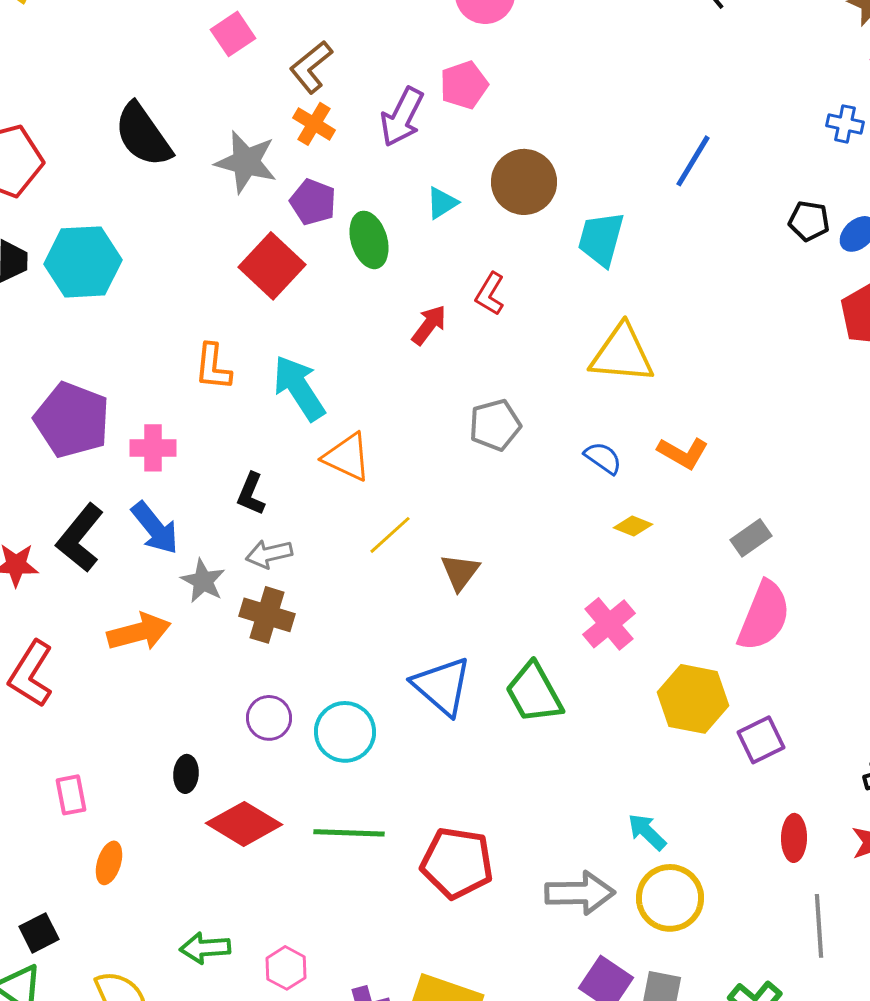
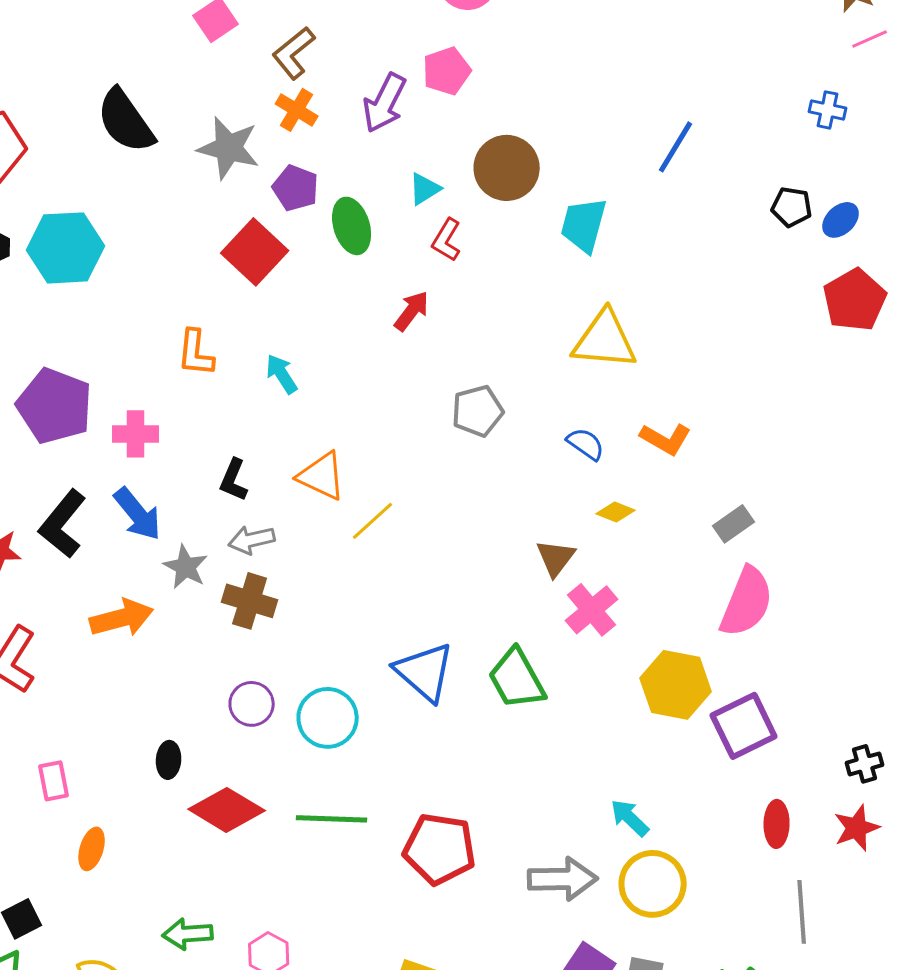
red L-shape: (490, 294) -> (447, 240), moved
cyan arrow: (299, 388) -> (282, 374), size x0.6
orange triangle: (347, 457) -> (322, 476), moved
brown triangle: (460, 572) -> (556, 558), moved
purple square: (761, 740) -> (744, 726), size x1.4

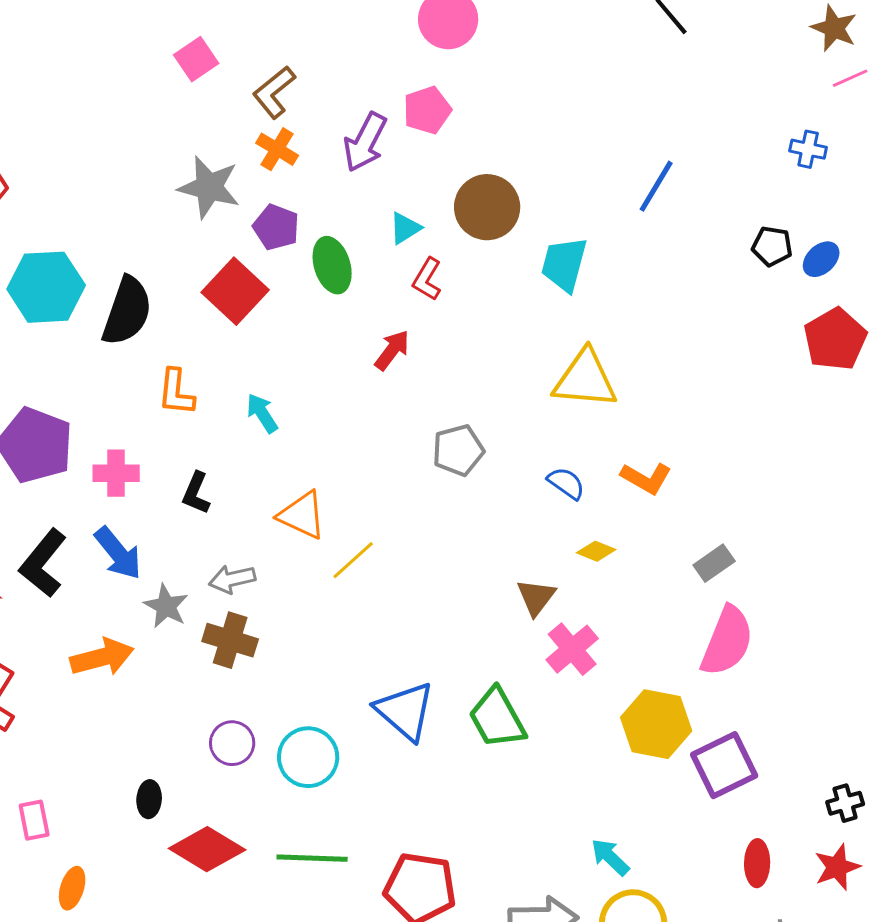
black semicircle: (126, 121) -> (127, 311), moved, turned -126
black L-shape: (234, 480) -> (196, 493), moved

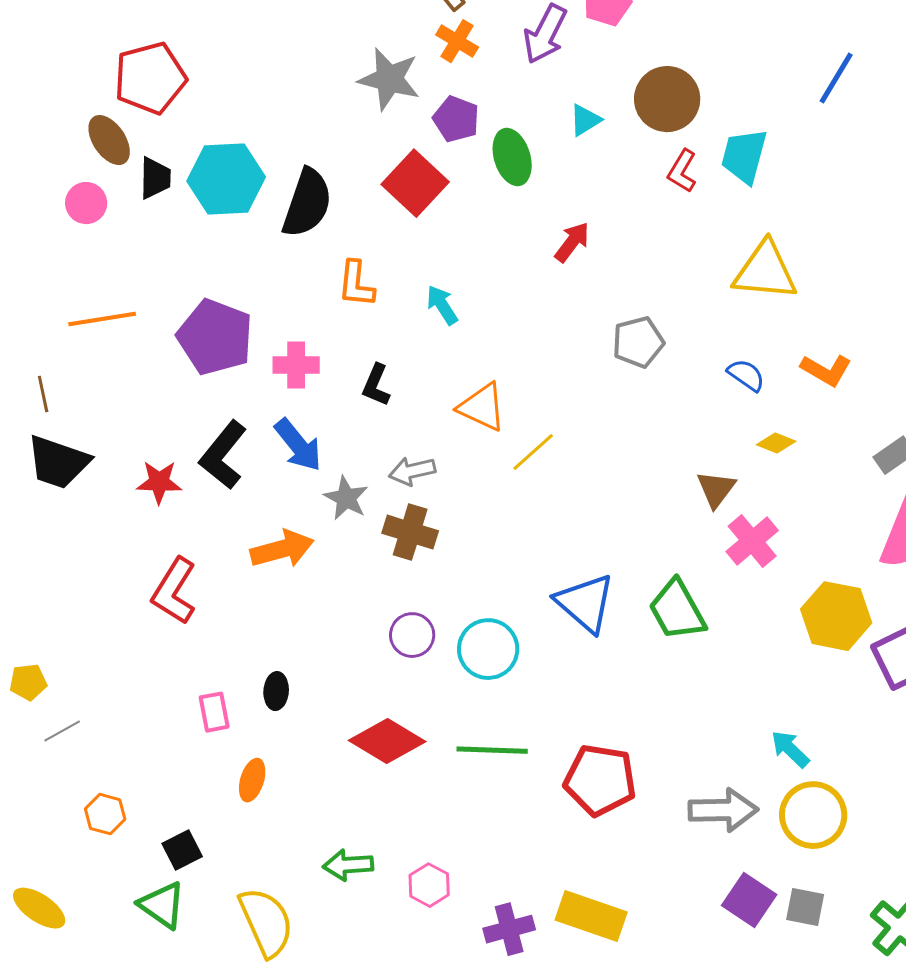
red L-shape: (427, 279) -> (682, 171), moved
black ellipse: (149, 799) -> (276, 691), moved

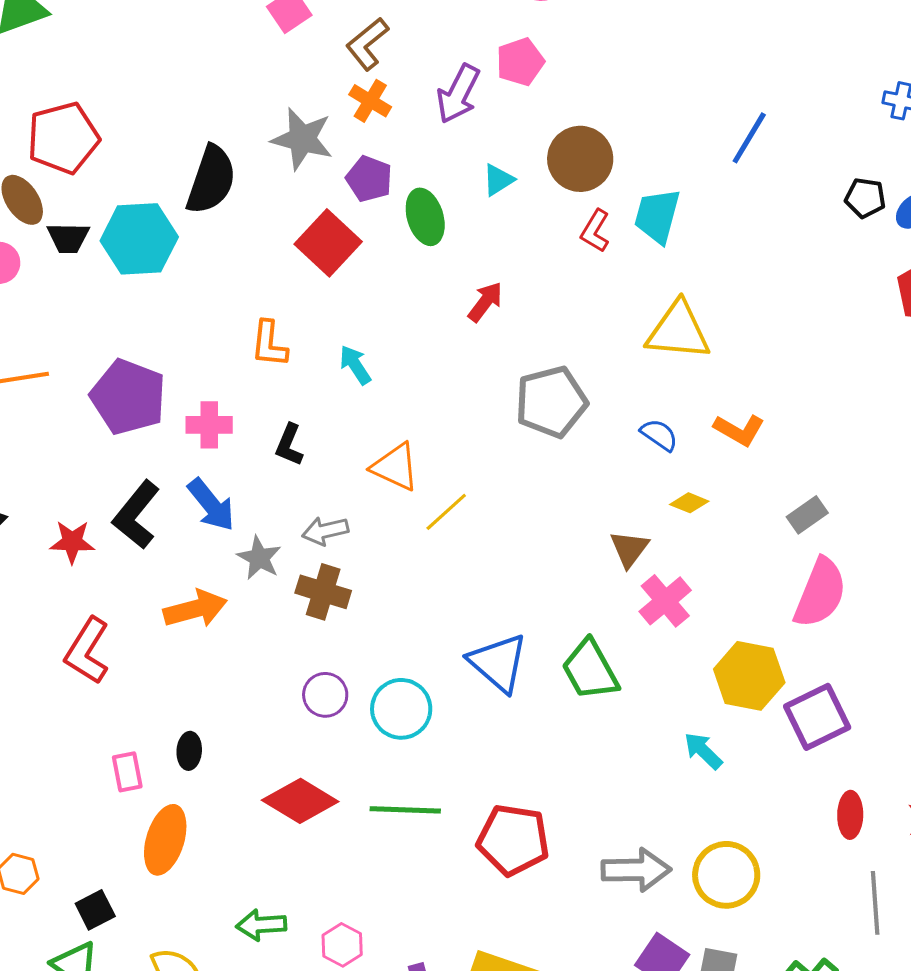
black trapezoid: (155, 178) -> (68, 238), turned 90
black semicircle: (307, 203) -> (211, 180), moved
gray pentagon: (638, 342) -> (551, 402), size x1.4
cyan arrow: (790, 749) -> (703, 751), moved
orange ellipse: (252, 780) -> (165, 840), size x1.6

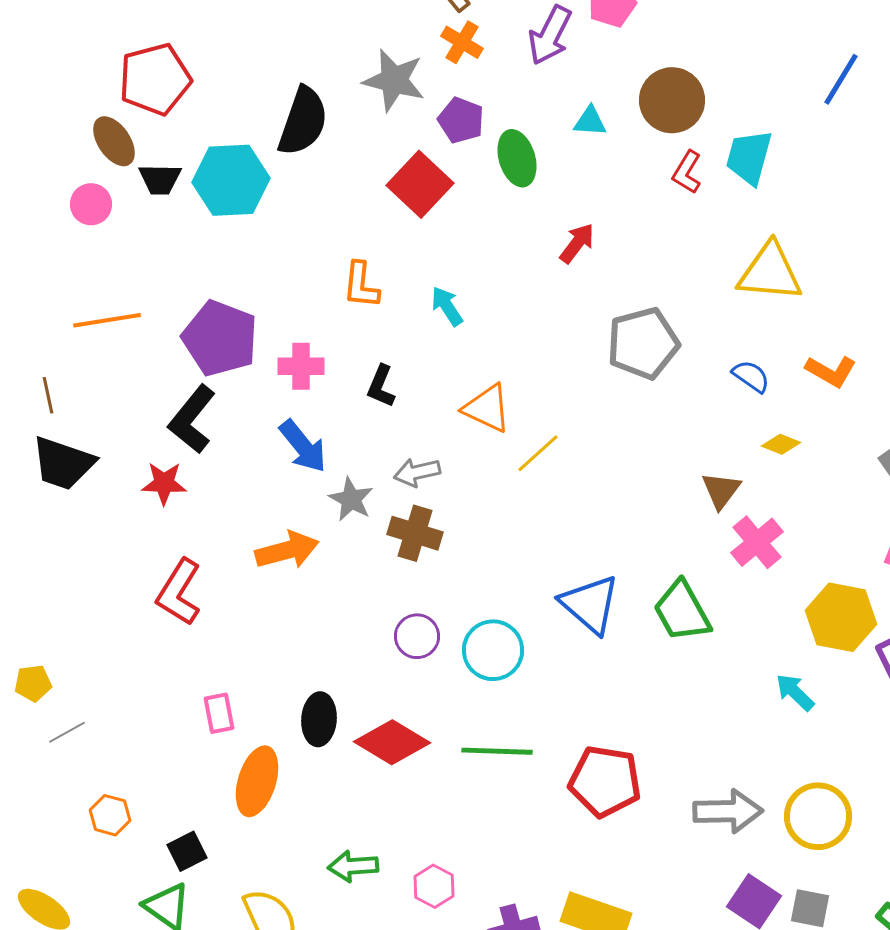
cyan triangle: (498, 180) -> (590, 121), turned 36
black L-shape: (136, 515) -> (192, 419), moved
black ellipse: (189, 751) -> (319, 719), moved, size x1.4

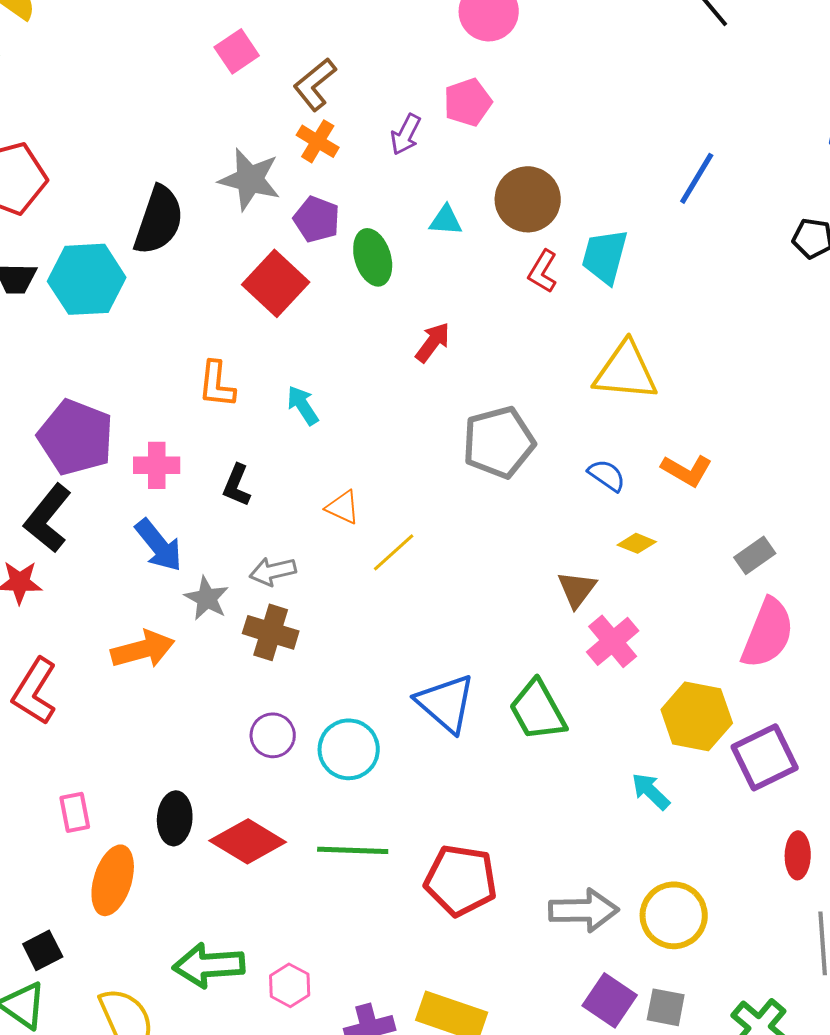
purple arrow: (550, 35) -> (406, 134), size x0.7
orange triangle: (487, 408) -> (343, 507), size x0.7
green arrow: (353, 866) -> (209, 965), size x1.4

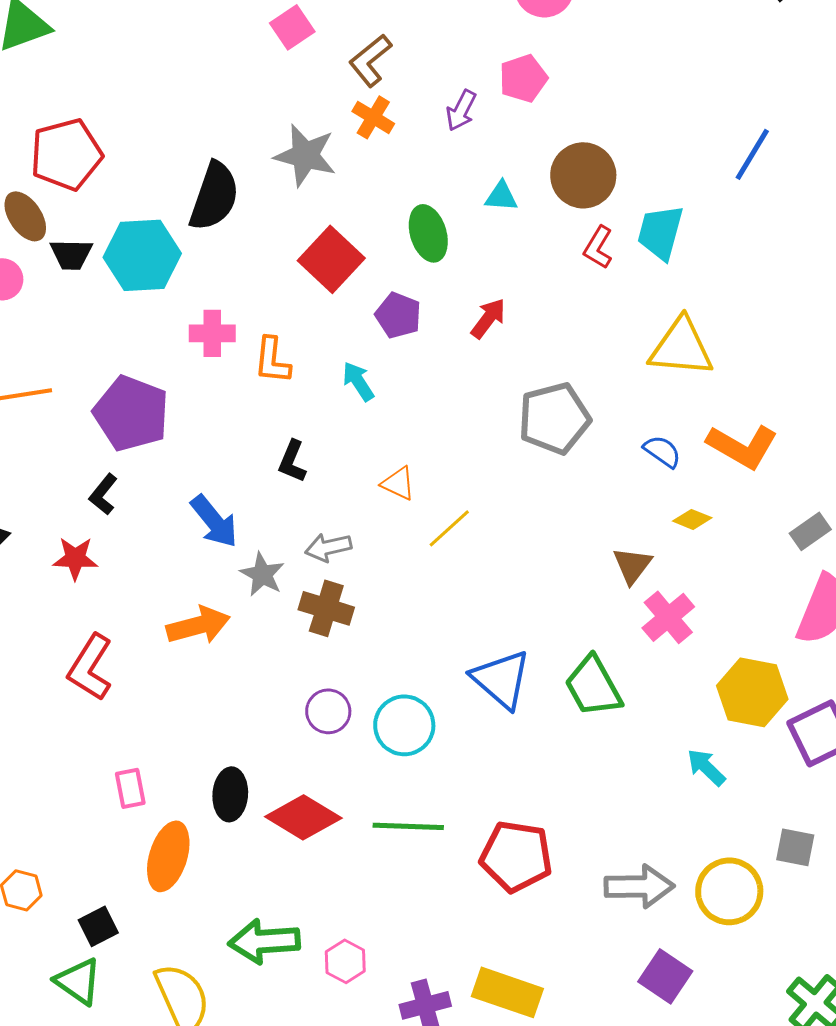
purple pentagon: (317, 219) -> (398, 315), moved
pink cross: (157, 465) -> (212, 333), moved
orange L-shape: (687, 470) -> (742, 446), size x1.4
black L-shape: (48, 518) -> (103, 494), size x0.6
gray square: (666, 1007) -> (795, 847), moved

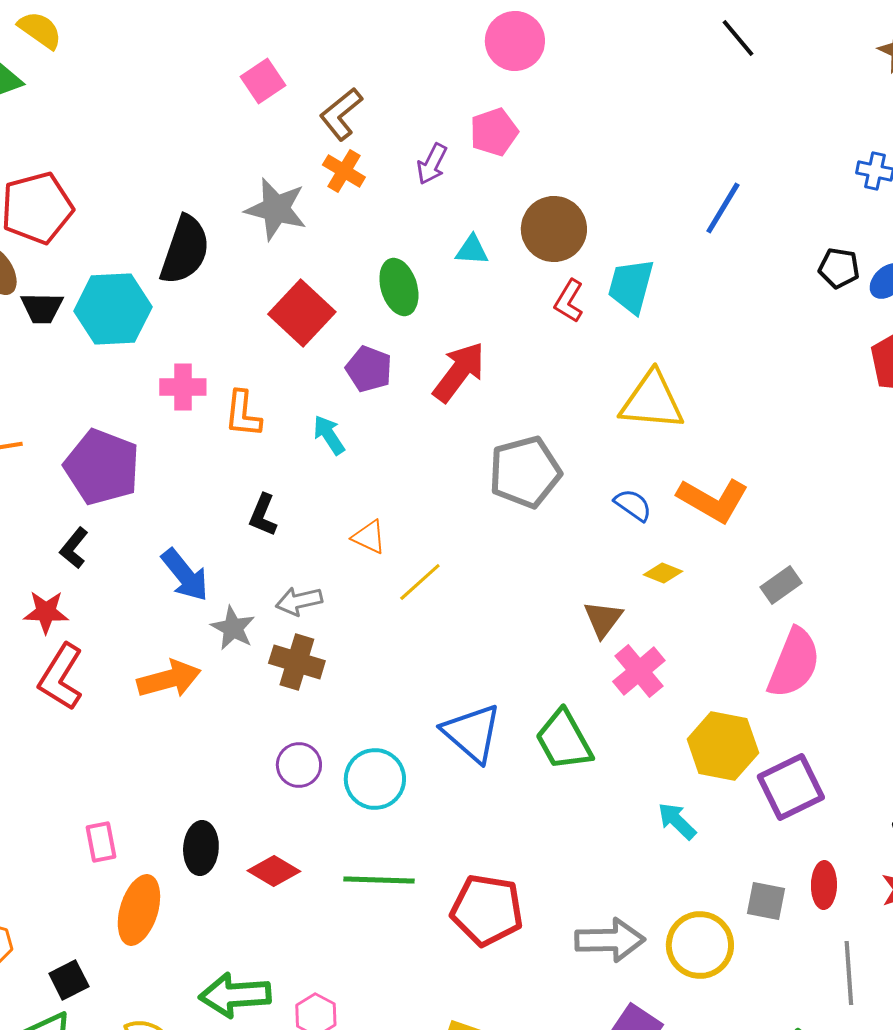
red arrow: (488, 318) -> (459, 372), size x1.5
red L-shape: (90, 667) -> (61, 677), moved
red diamond: (303, 817) -> (274, 871), size x0.7

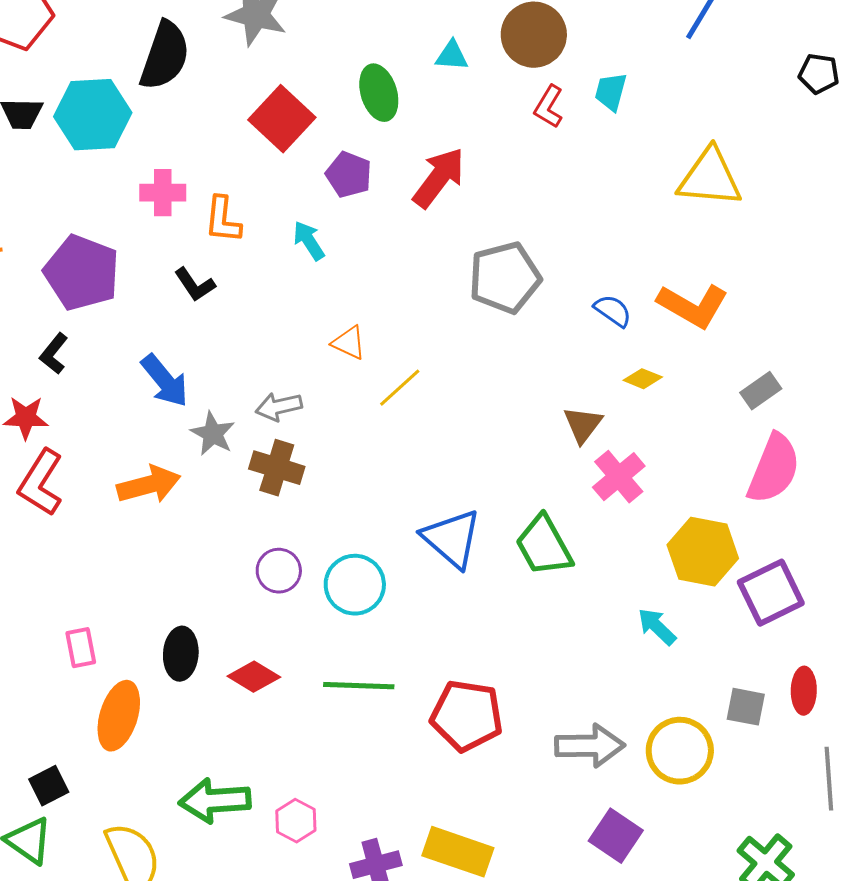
cyan trapezoid: (631, 286) -> (611, 92), size x0.7
yellow triangle: (652, 401) -> (710, 178), moved
black L-shape: (263, 515) -> (195, 285), moved, turned -57

